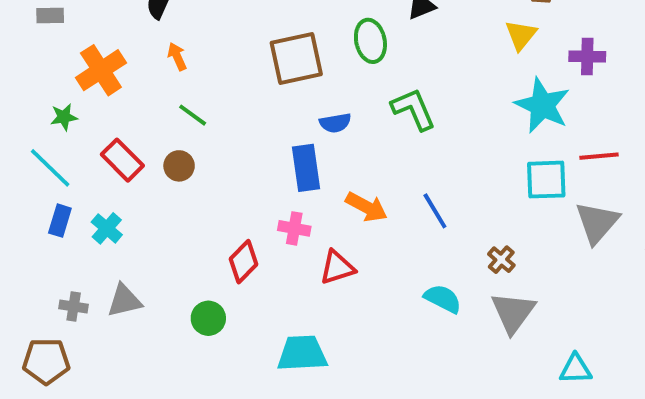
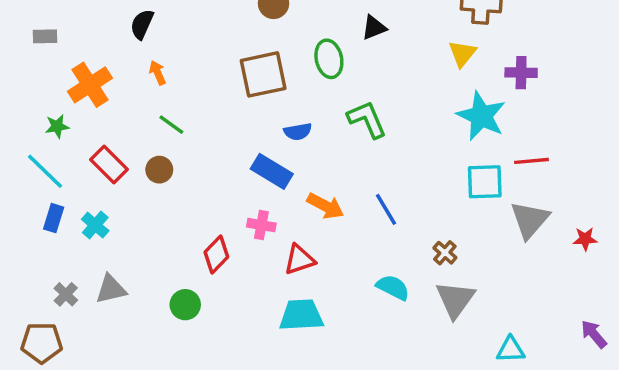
blue rectangle: (306, 168) -> (272, 171), turned -51
gray cross: (74, 307) -> (66, 294), turned 35
cyan trapezoid: (302, 353) -> (301, 315), moved

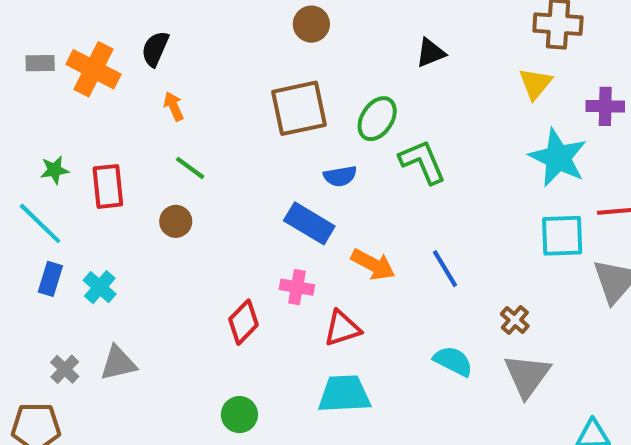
green ellipse: (329, 59) -> (377, 119), moved, turned 45
orange cross: (90, 85) -> (94, 69), moved, turned -30
red rectangle: (109, 164) -> (108, 186), moved, turned 39
green circle: (185, 305) -> (239, 415), moved

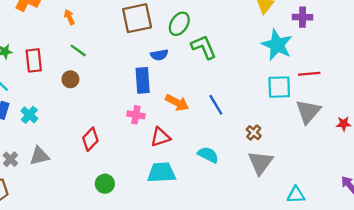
blue rectangle: (309, 223) -> (143, 80), turned 55
red diamond: (244, 322) -> (90, 139), moved
cyan semicircle: (453, 361) -> (208, 155), moved

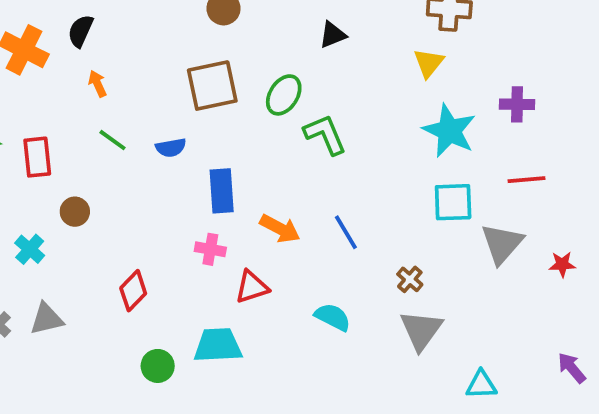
purple cross: (303, 17) -> (517, 104), moved
blue semicircle: (159, 55) -> (171, 148), moved
red line: (309, 74) -> (526, 180), moved
brown circle: (70, 79) -> (75, 212), moved
cyan trapezoid: (161, 173) -> (218, 345), moved

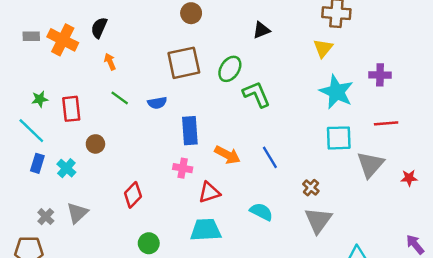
gray triangle: (47, 319) -> (77, 213), turned -30
cyan trapezoid: (218, 345) -> (206, 230), moved

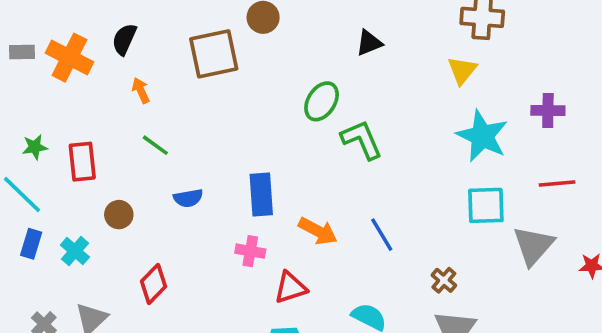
brown square: (184, 63) -> (214, 54), moved
blue semicircle: (157, 103) -> (188, 198), moved
red diamond: (133, 195) -> (154, 284), moved

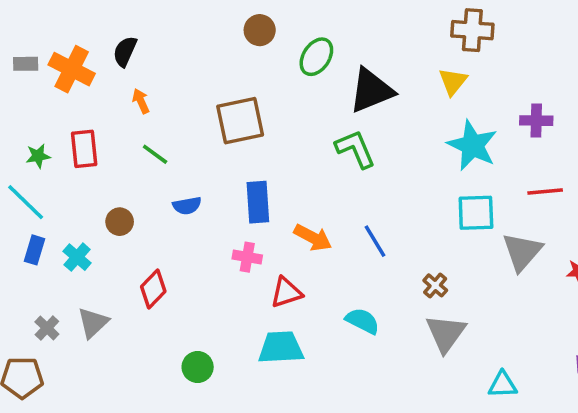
black triangle: (369, 43) -> (371, 90), moved, size x1.8
brown square: (214, 54) -> (240, 121), moved
green ellipse: (322, 101) -> (316, 57), moved
red rectangle: (82, 162) -> (84, 149), moved

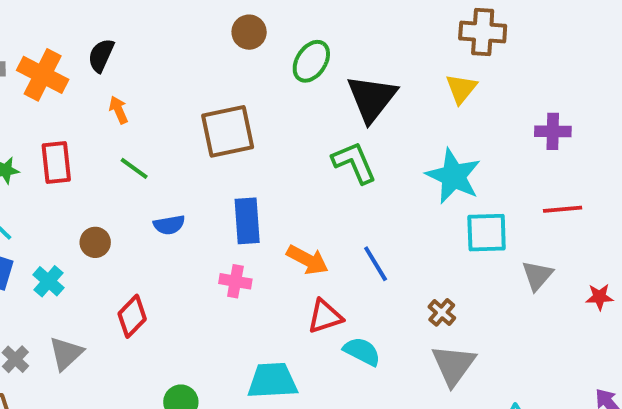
black triangle: (371, 90) -> (372, 98), turned -30
cyan star: (472, 145) -> (453, 176), moved
gray triangle: (522, 252) -> (537, 275), size x0.7
red triangle: (286, 293) -> (325, 316), moved

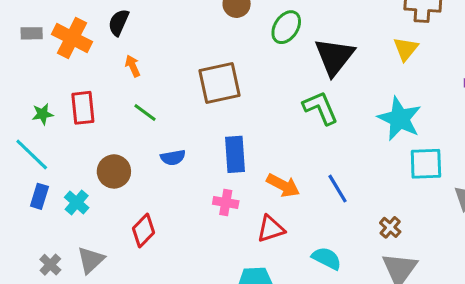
brown circle: (95, 242) -> (114, 171), size x1.4
red triangle: (325, 316) -> (271, 229), moved

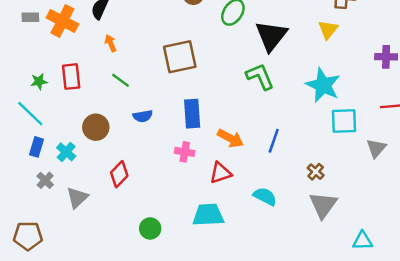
blue line: (337, 189) -> (274, 141), turned 50
gray cross: (50, 265) -> (45, 180), moved

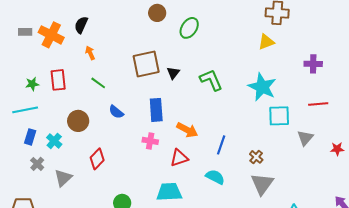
yellow triangle: (328, 30) -> (266, 42), turned 30
black triangle: (271, 36) -> (173, 73), moved, size x0.5
cyan line: (30, 114) -> (25, 110), turned -55
blue semicircle: (143, 116) -> (116, 112), turned 49
blue line: (274, 141) -> (221, 145), moved

